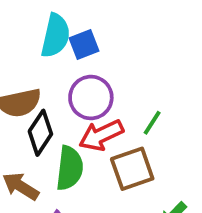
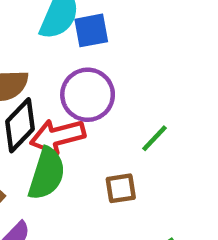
red arrow: (101, 135) -> (58, 136), moved
brown square: (132, 169) -> (121, 188), size x0.6

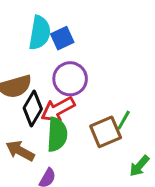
green line: (155, 138) -> (124, 120), moved
brown square: (121, 188) -> (106, 132), size x1.5

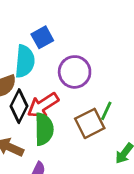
cyan semicircle: (40, 33) -> (25, 61), moved
purple circle: (70, 79) -> (75, 72), moved

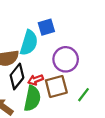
red arrow: (43, 105) -> (36, 80), size x0.6
brown square: (90, 123) -> (56, 87), moved

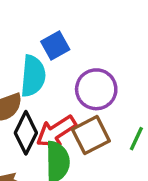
red arrow: (36, 80) -> (56, 132), size x1.6

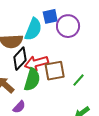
purple circle: (96, 89) -> (68, 26), moved

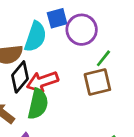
brown square: (55, 71) -> (97, 82), moved
green line: (78, 80) -> (103, 58), moved

